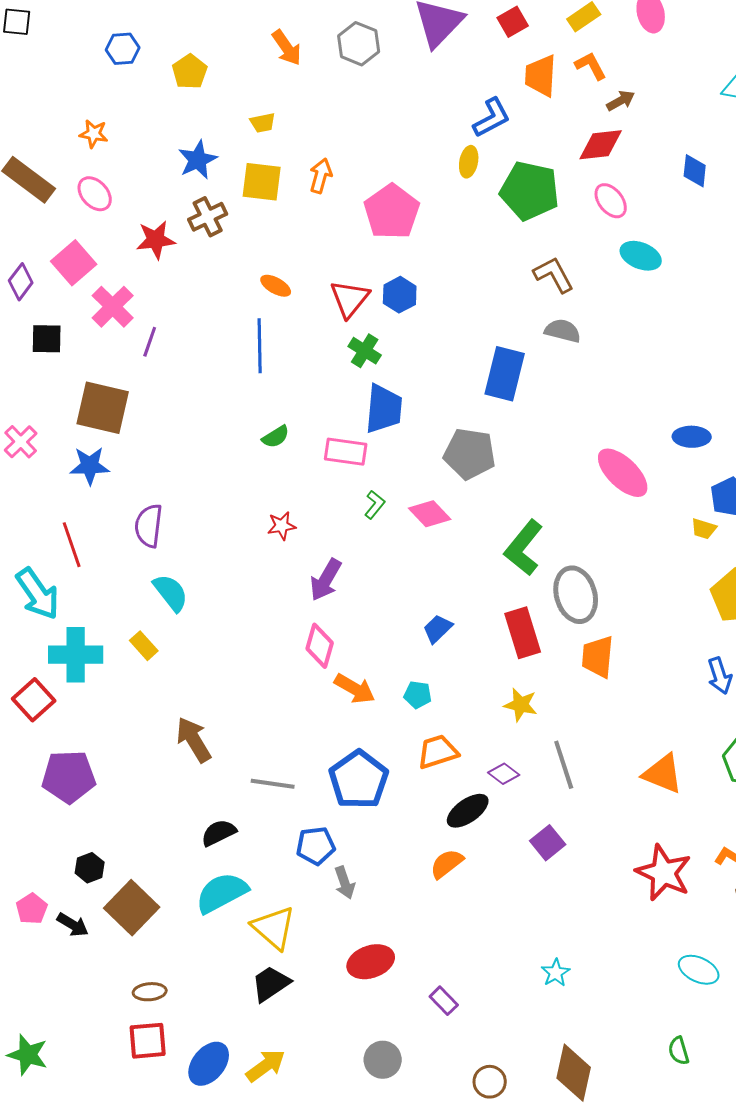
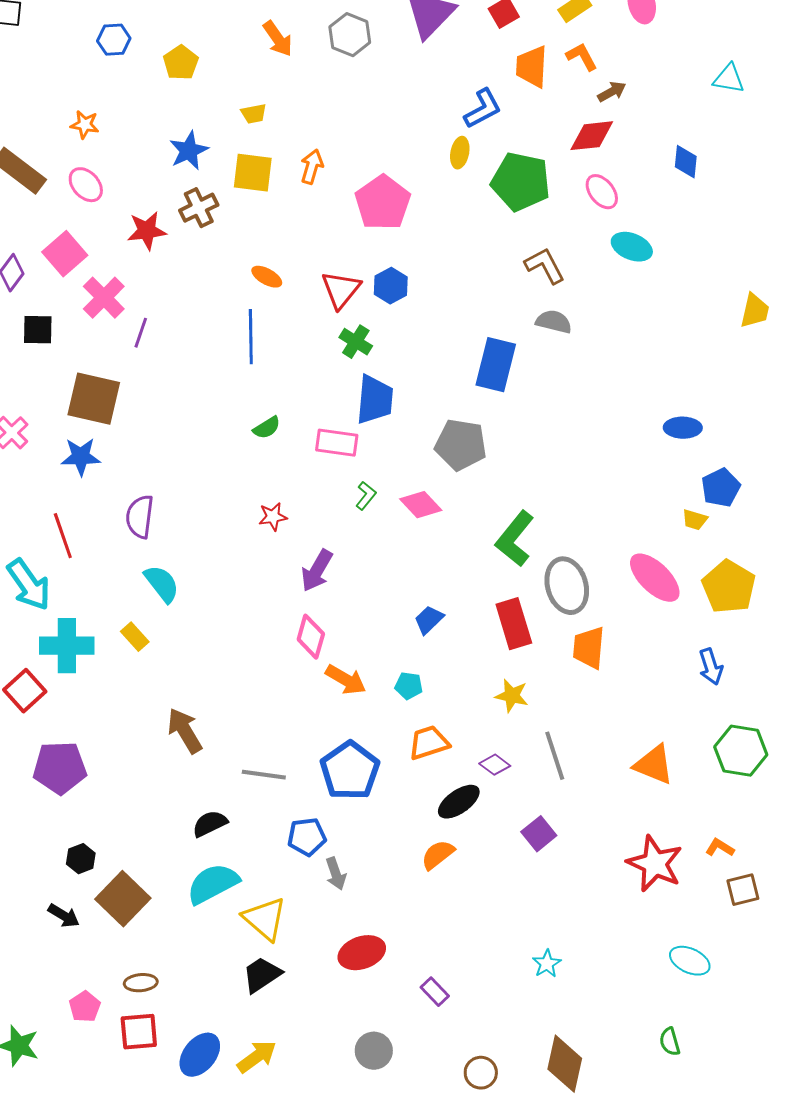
pink ellipse: (623, 473) -> (655, 578), moved
pink pentagon: (32, 909) -> (85, 1007), moved

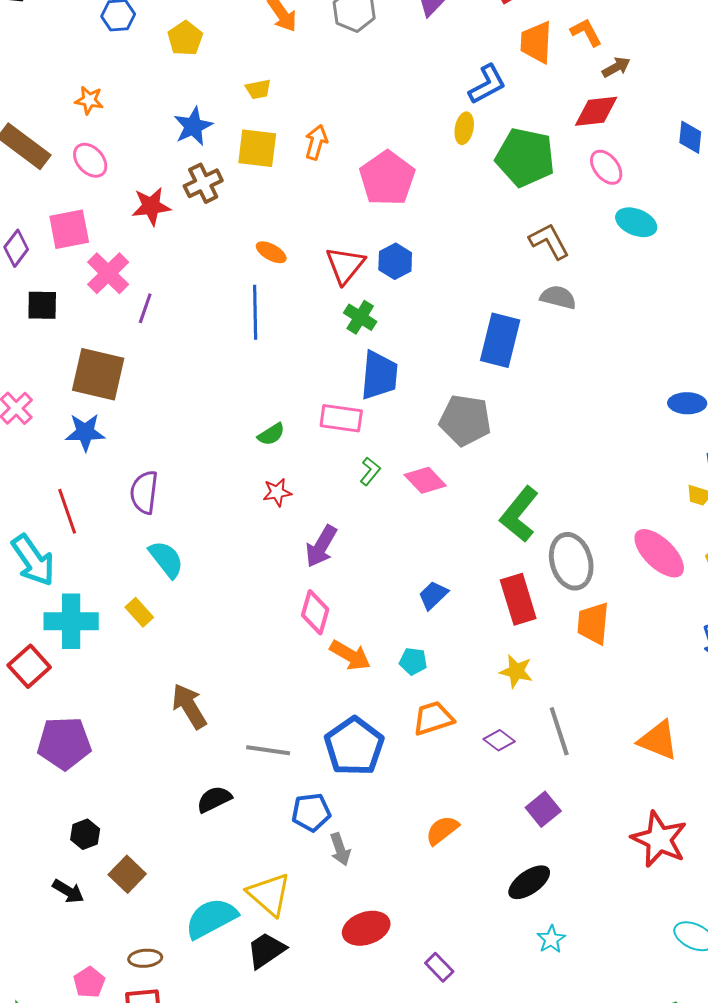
pink square: (65, 254) -> (69, 229), turned 30
green semicircle: (267, 428) -> (271, 434), moved
black ellipse: (459, 802) -> (529, 882), moved
cyan semicircle: (213, 884) -> (211, 918), moved
brown square: (123, 899) -> (127, 874), size x0.7

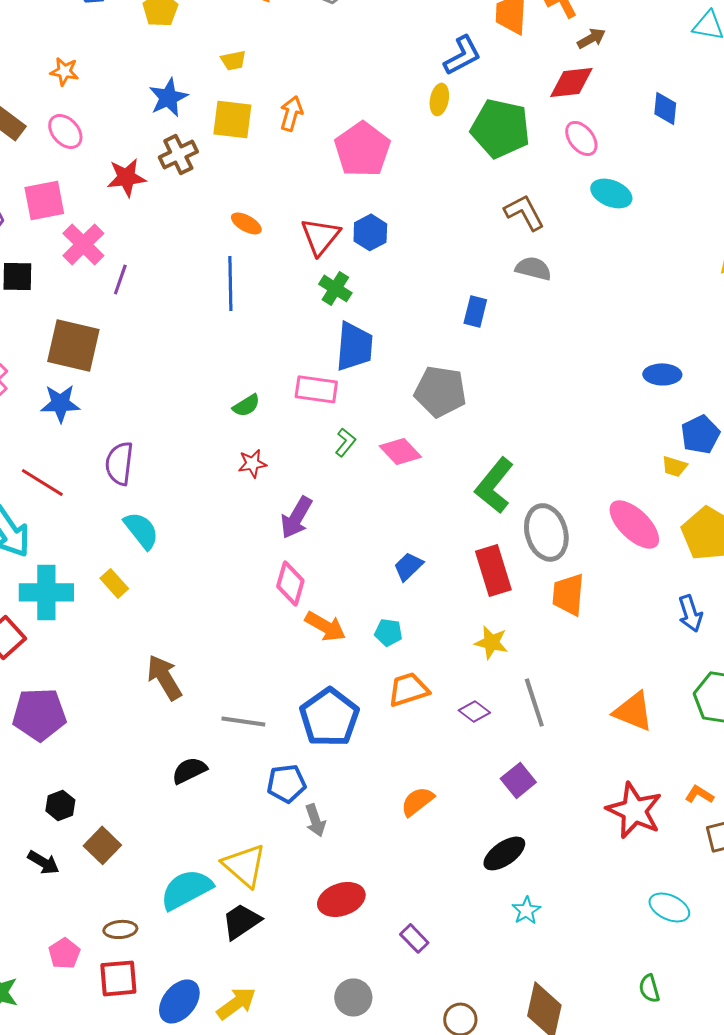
blue rectangle: (500, 340) -> (475, 311), size x0.6
red line: (67, 511) -> (42, 482), turned -39

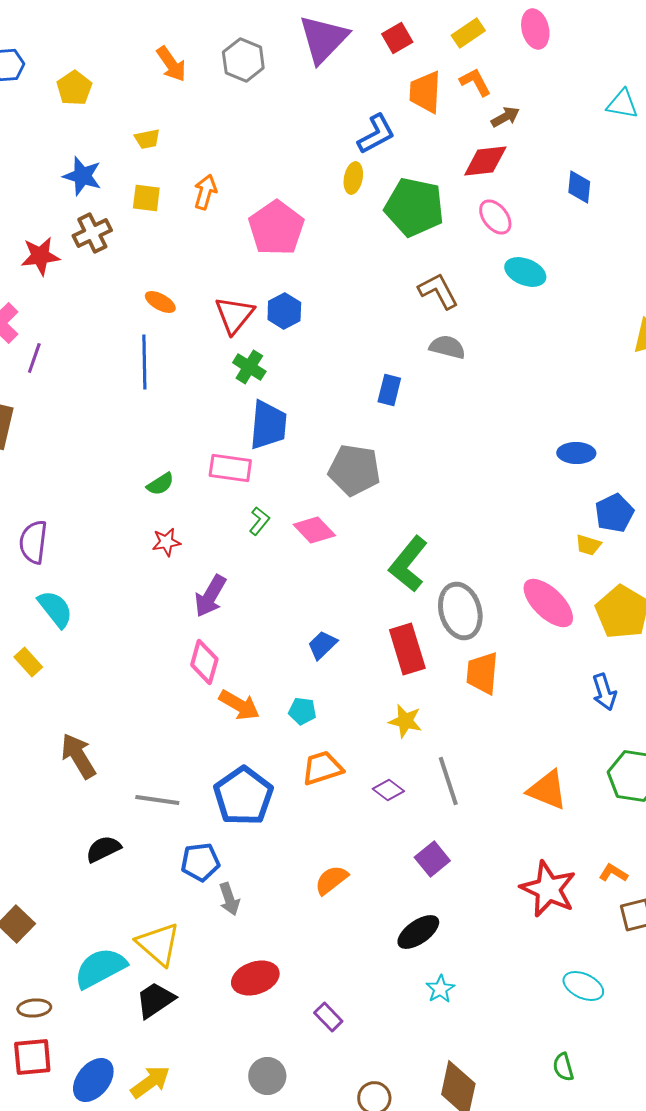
blue star: (168, 97) -> (82, 176), turned -30
yellow square: (232, 119) -> (146, 198), size x0.7

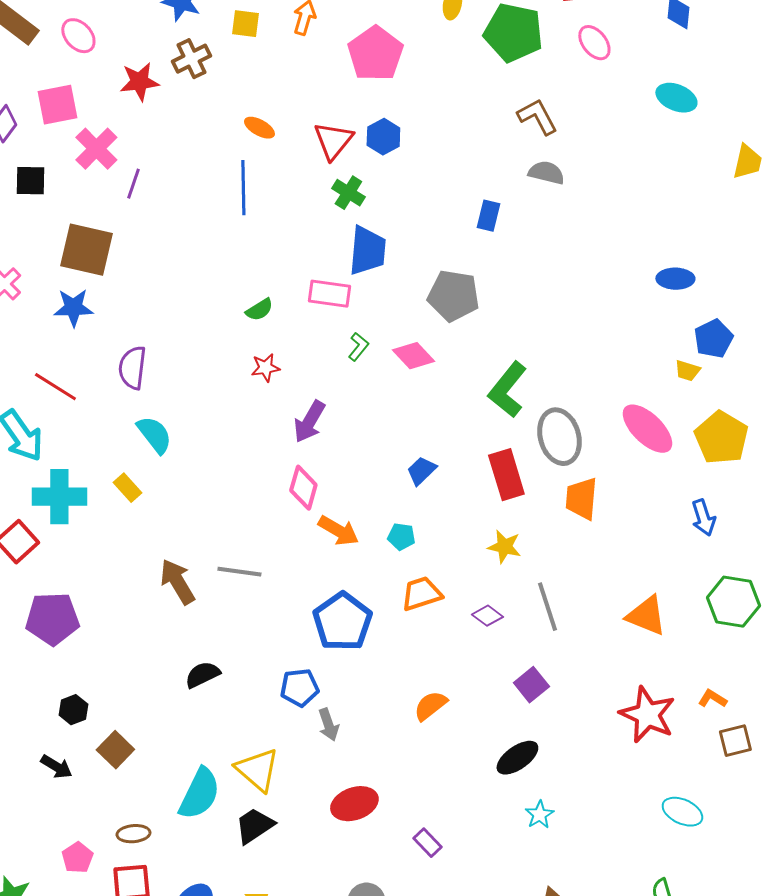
cyan ellipse: (525, 272) -> (676, 98), moved
gray line: (157, 800) -> (239, 572), moved
cyan semicircle: (100, 968) -> (199, 794), turned 144

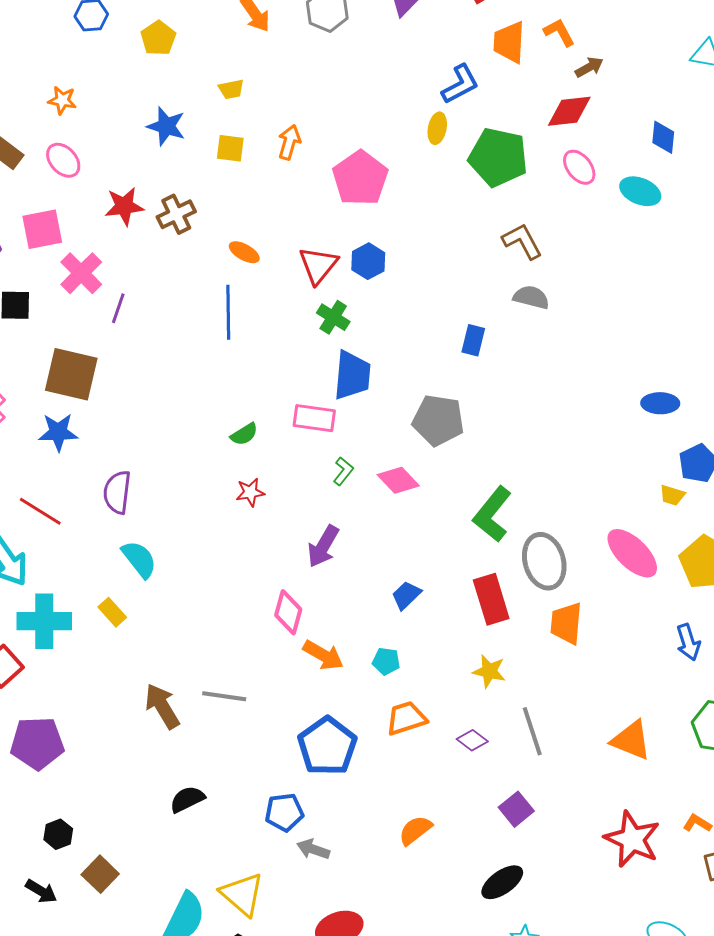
brown cross: (191, 59) -> (176, 214), moved
cyan ellipse: (676, 98) -> (640, 191), moved
purple arrow: (309, 422) -> (323, 546), moved
gray arrow: (328, 725) -> (313, 849), turned 128

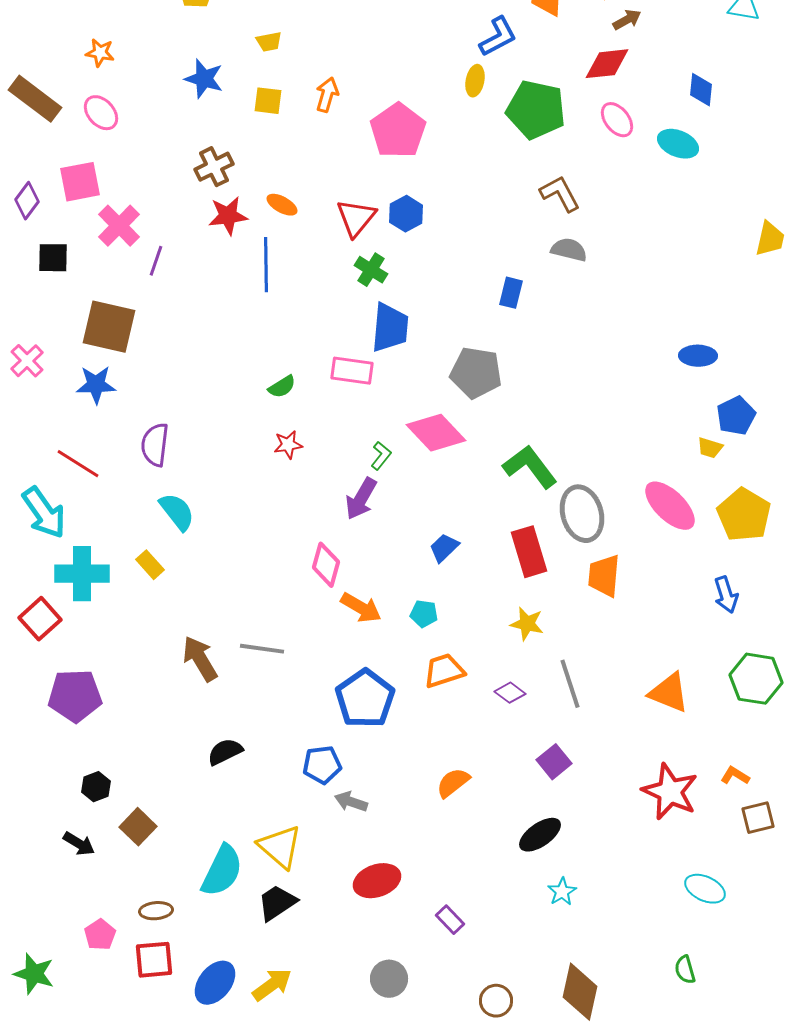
red star: (124, 206) -> (228, 216), moved
green L-shape: (343, 471) -> (381, 456), moved
pink diamond: (398, 480) -> (436, 433), size x1.4
green L-shape: (492, 514) -> (530, 467), turned 104

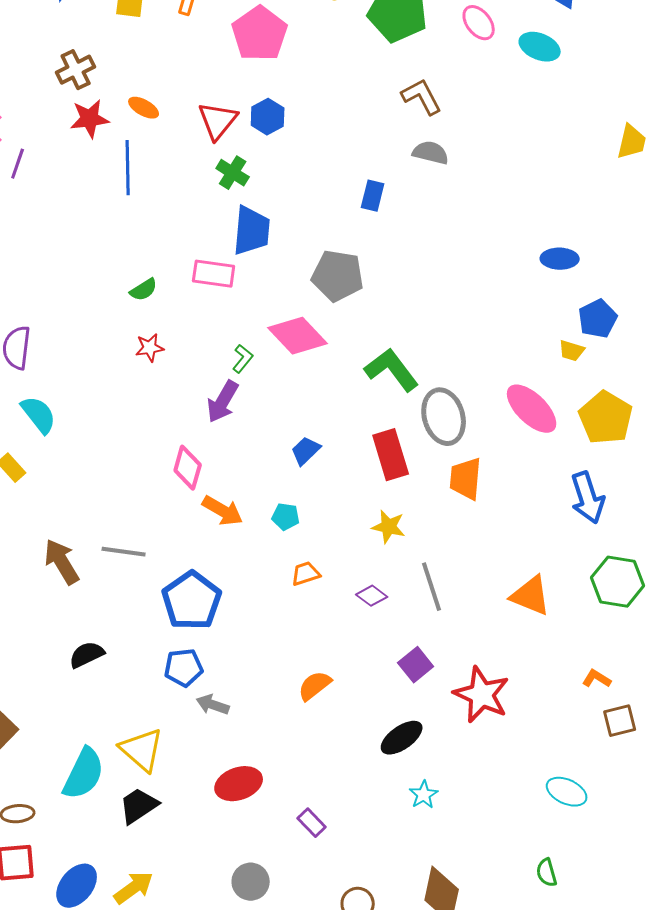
blue arrow: (726, 595) -> (588, 498), size x1.4
orange trapezoid: (444, 671) -> (306, 574), size x0.7
blue pentagon: (365, 699) -> (192, 601), moved
red star: (670, 792) -> (482, 695), moved

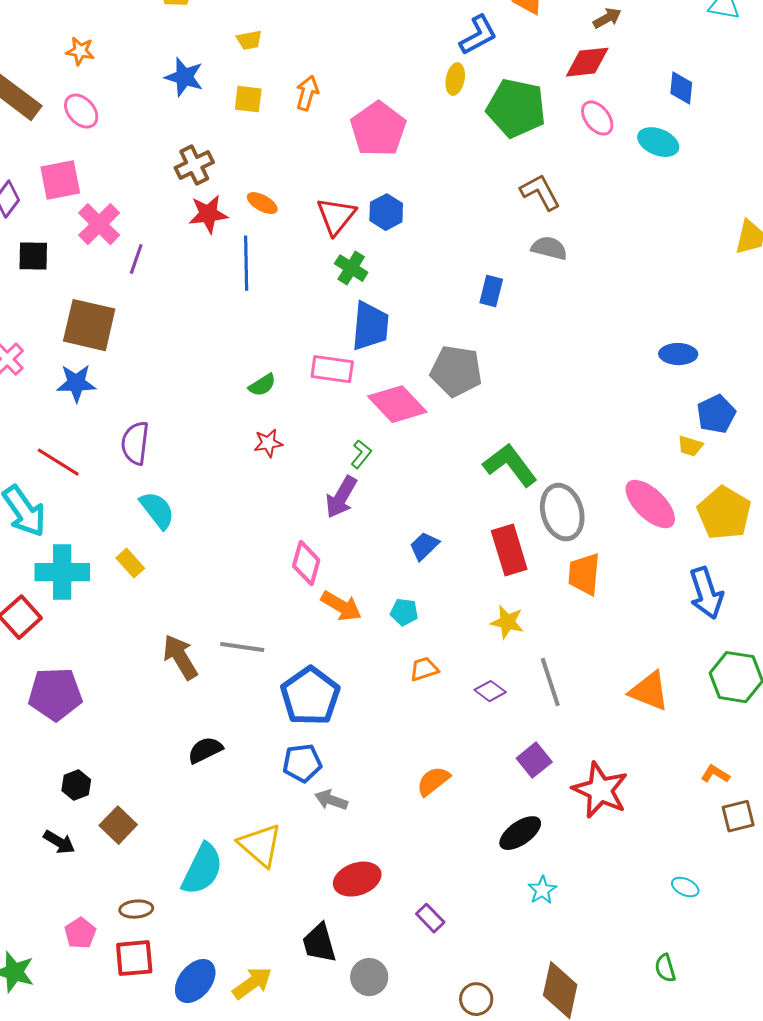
pink diamond: (298, 336) -> (397, 404), moved
cyan ellipse: (567, 792) -> (685, 887), size x0.7
black trapezoid: (139, 806) -> (319, 943), moved, turned -72

